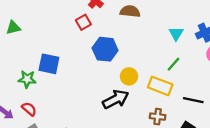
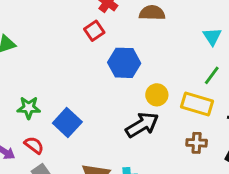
blue square: (49, 64) -> (67, 123), moved, turned 35

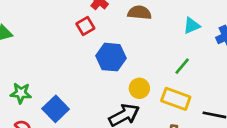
cyan triangle: (212, 37) -> (192, 26), moved, turned 36
green line: (212, 75) -> (182, 66), moved

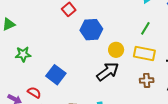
green star: (21, 93) -> (23, 54), moved

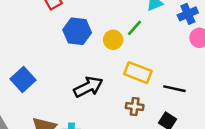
green line: (145, 28) -> (134, 28), moved
yellow circle: (116, 50) -> (113, 40), moved

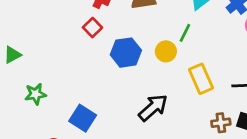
yellow rectangle: (138, 73) -> (201, 79), turned 60
brown cross: (135, 106) -> (221, 123), moved

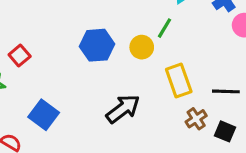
red square: (92, 28) -> (20, 56), moved
brown cross: (221, 123) -> (196, 119), moved, turned -30

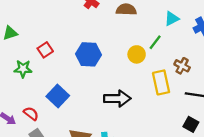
blue hexagon: (97, 45) -> (89, 54), moved
black arrow: (123, 109) -> (117, 99), turned 30
brown cross: (196, 119) -> (182, 66), moved, turned -35

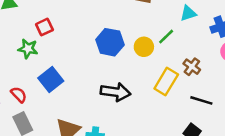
blue hexagon: (89, 54) -> (110, 42), moved
green star: (23, 69) -> (28, 49), moved
yellow rectangle: (161, 82) -> (166, 81), turned 35

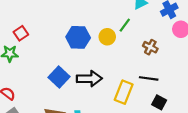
blue square: (51, 80) -> (59, 77), moved
yellow rectangle: (166, 81) -> (124, 92), moved
black line: (201, 100) -> (149, 78), moved

